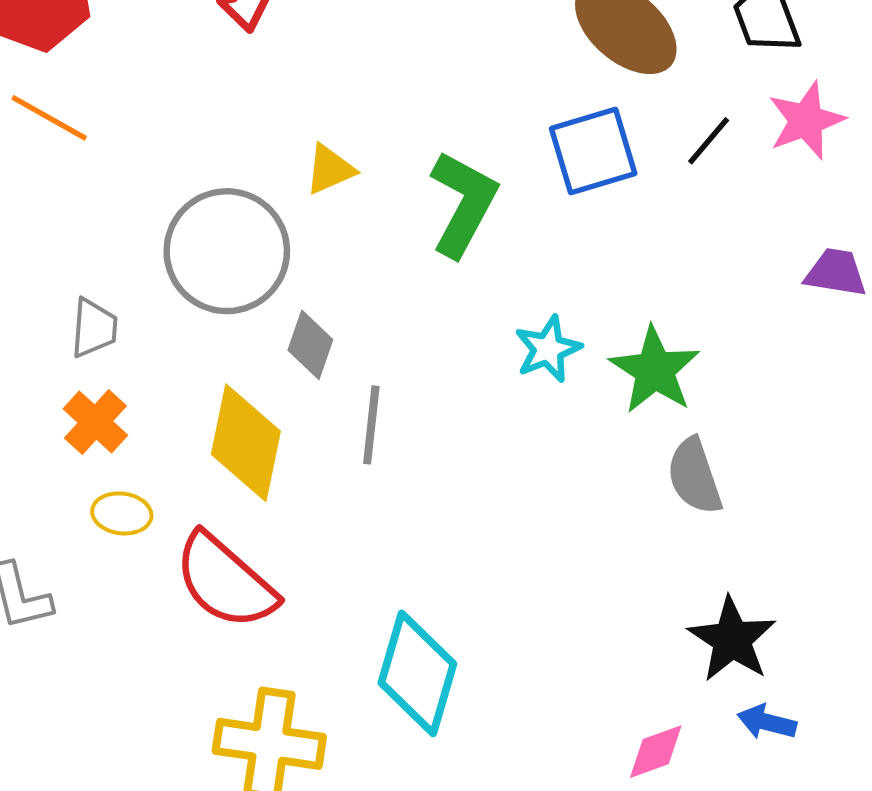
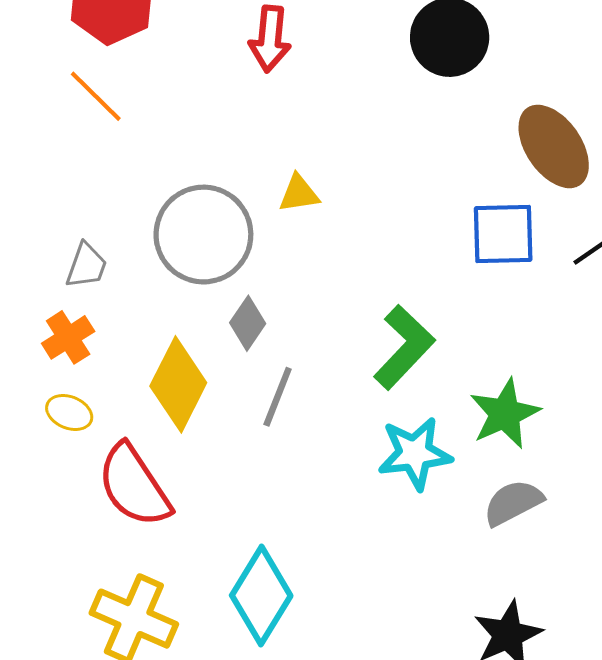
green L-shape: (463, 204) -> (404, 347), moved
cyan star: (548, 349) -> (415, 453), moved, size x1.4
gray semicircle: (694, 476) -> (513, 503), turned 66

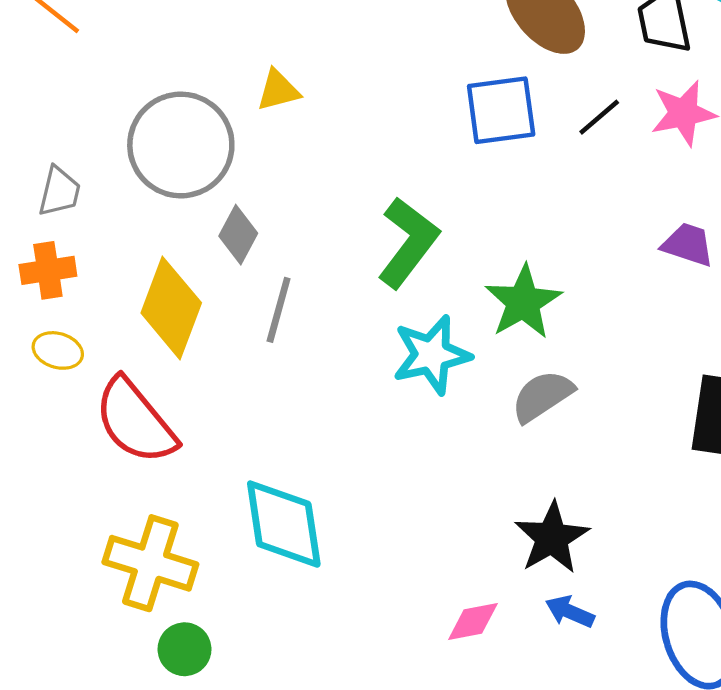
orange cross: (68, 337) -> (48, 270), turned 30
cyan diamond: (261, 596) -> (284, 524), turned -34

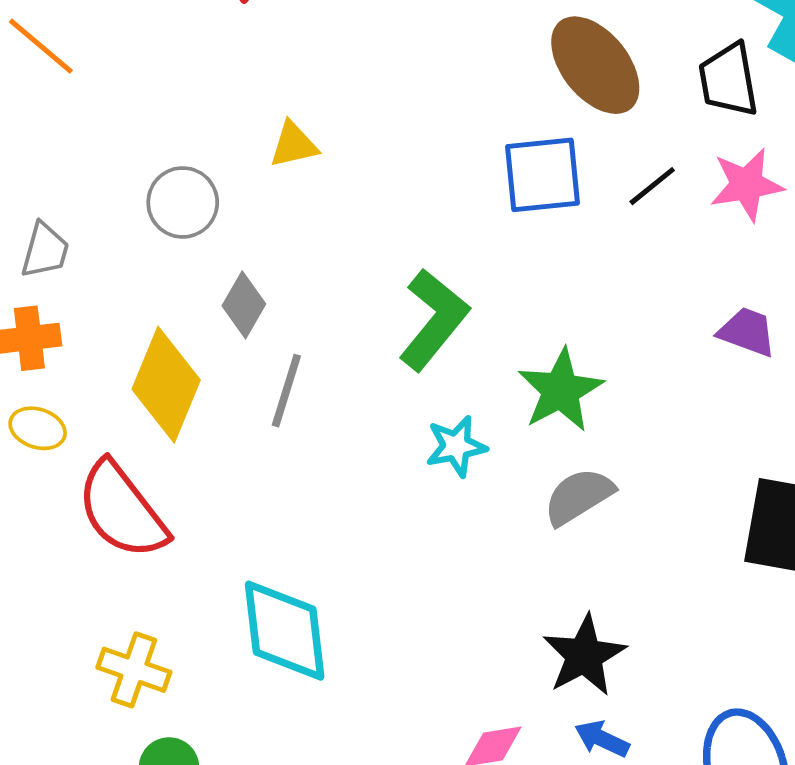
gray circle: (181, 145) -> (183, 202), size x0.6
cyan star: (432, 355) -> (456, 446), size x0.7
yellow cross: (150, 563) -> (134, 670), size x0.7

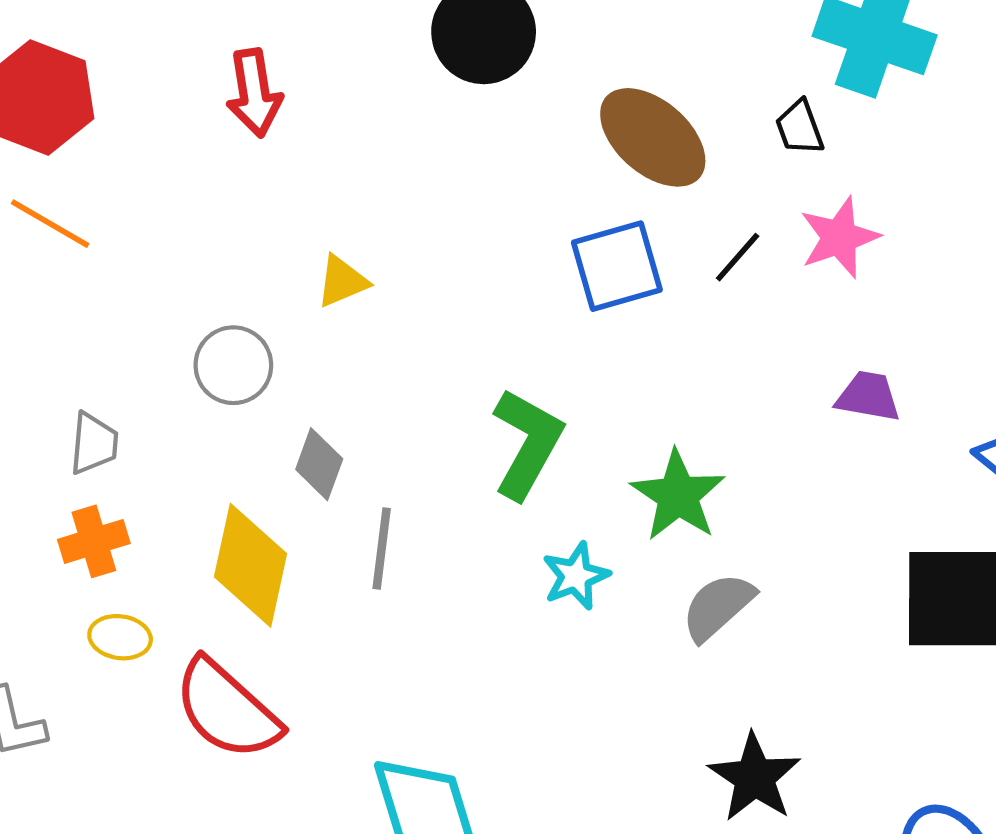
black trapezoid: (729, 80) -> (800, 128), size x0.7

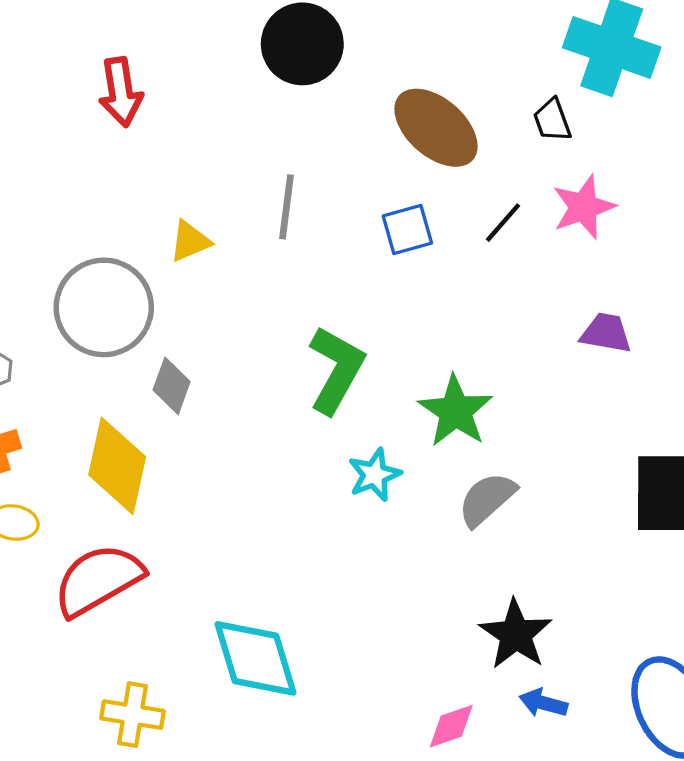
blue square: (617, 266) -> (407, 229), size x0.7
gray circle: (233, 365) -> (104, 307), size x1.6
gray line: (382, 549) -> (286, 207), moved
red semicircle: (227, 709) -> (98, 580), turned 108

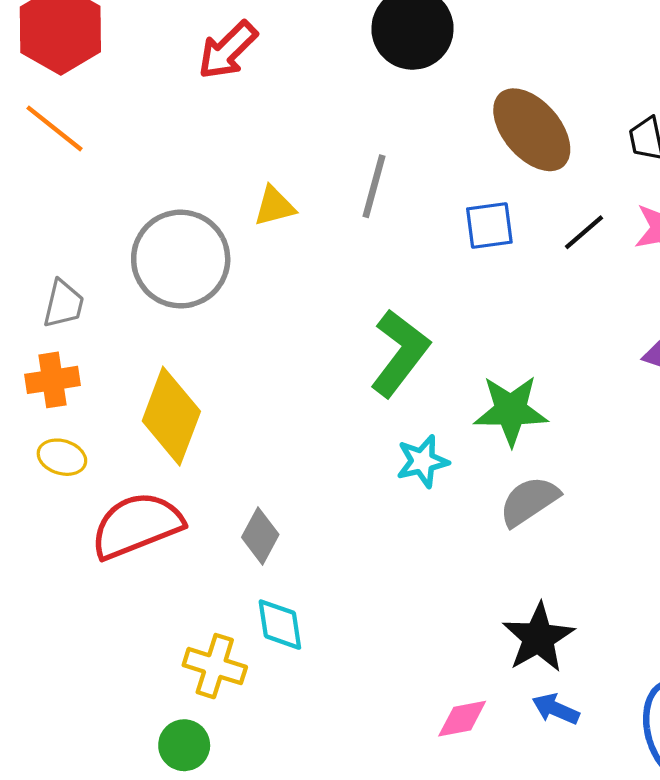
red arrow: (121, 92) -> (228, 50), turned 46
gray diamond: (172, 386) -> (260, 536), moved
green star: (455, 411) -> (511, 410), turned 30
cyan diamond: (256, 658) -> (280, 625), size x0.6
yellow cross: (132, 715) -> (215, 666), moved

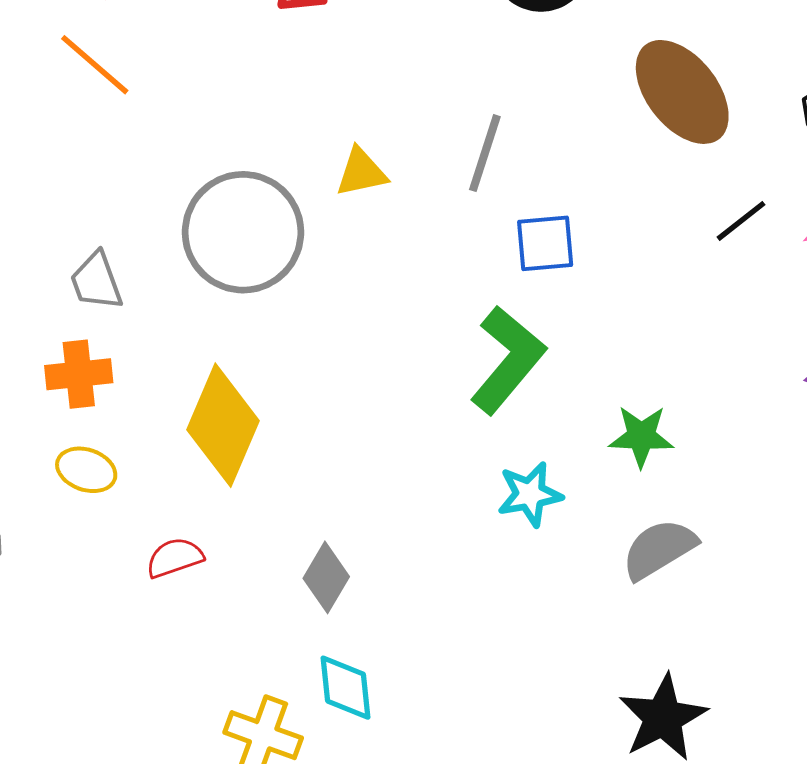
blue square: (489, 226) -> (545, 243), moved
gray trapezoid: (64, 304) -> (96, 281), turned 144
green star: (511, 410) -> (641, 436), size x0.7
red semicircle: (137, 525) -> (175, 558), size x0.5

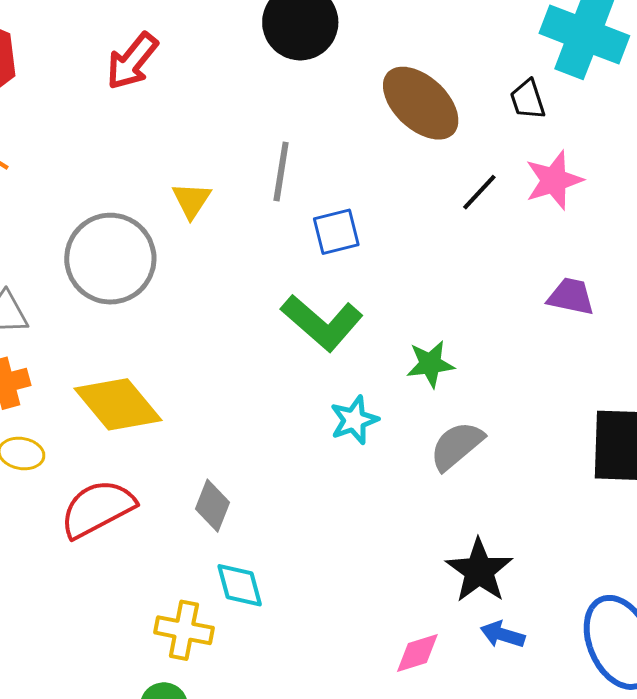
yellow triangle: (361, 172) -> (191, 200), turned -36
green L-shape: (508, 360) -> (322, 323), turned 100
yellow diamond: (223, 425) -> (118, 404), turned -54
red semicircle: (175, 558) -> (97, 509), size x1.8

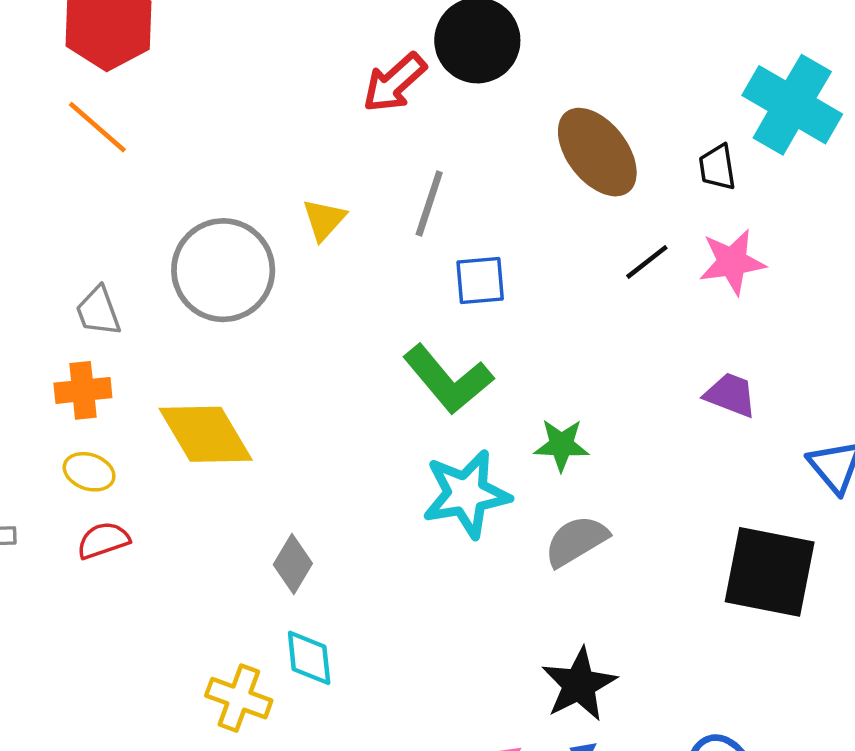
red arrow: (132, 61) -> (394, 83), moved
cyan star: (354, 420) -> (466, 494), size x1.6
red semicircle: (97, 509) -> (103, 540), moved, size x0.6

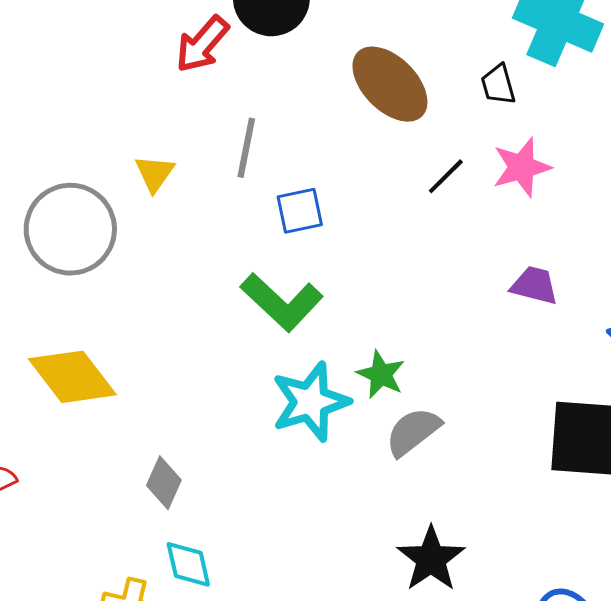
green star: (561, 445) -> (381, 375), moved, turned 30

